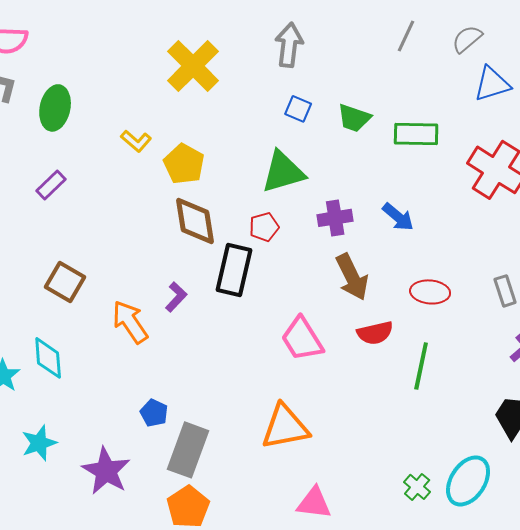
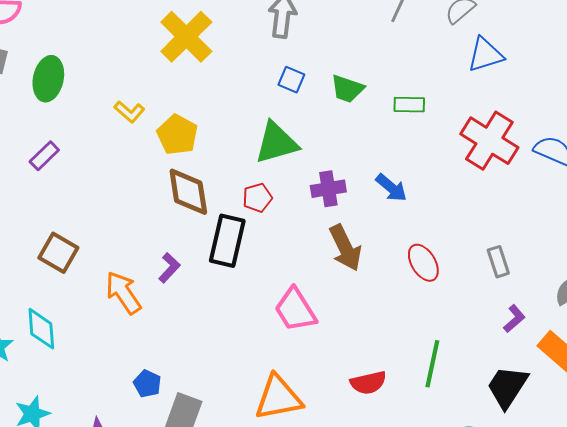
green rectangle: (416, 134) -> (409, 105), size x0.7
red ellipse: (430, 292) -> (423, 263), turned 54
red semicircle: (375, 333) -> (368, 383), moved
green line: (421, 366) -> (432, 364), moved

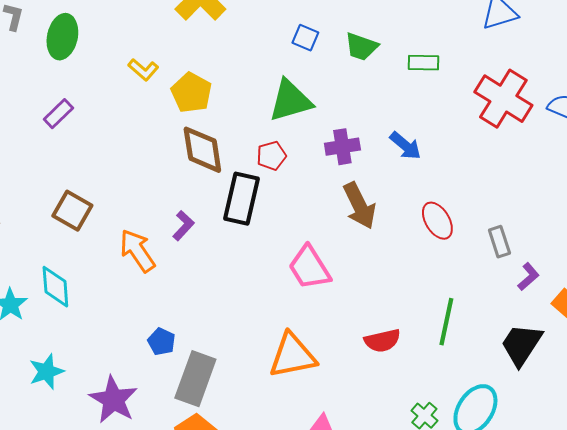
gray rectangle: (498, 262) -> (499, 242), moved

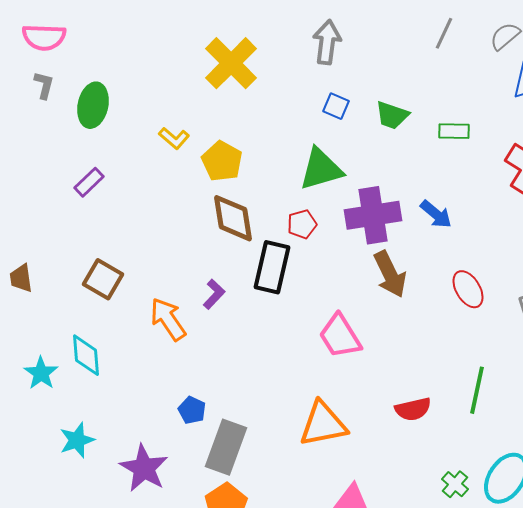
purple cross: (342, 147) -> (373, 215), size x1.6

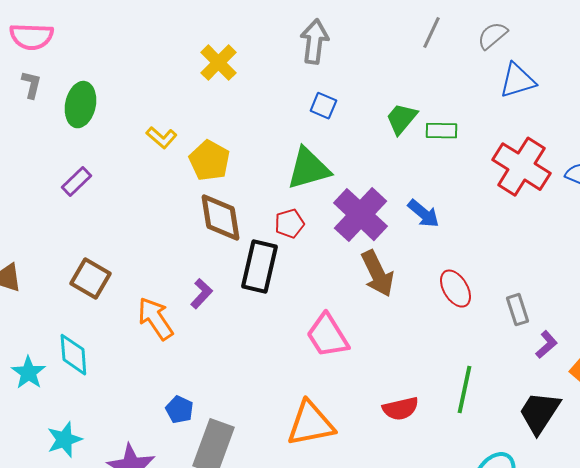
yellow cross: (231, 63) -> (218, 63), size x0.7
green trapezoid: (392, 115) -> (401, 119), moved, turned 111
purple cross: (373, 215) -> (360, 215), turned -38

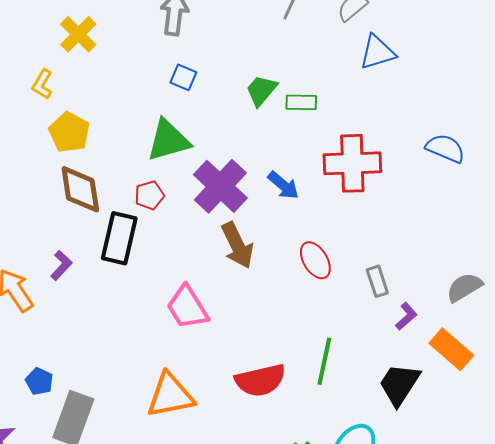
yellow L-shape: (161, 138) -> (42, 84), moved, turned 80
red cross: (521, 167) -> (352, 163), moved, turned -34
red semicircle: (400, 409) -> (260, 380), size x1.4

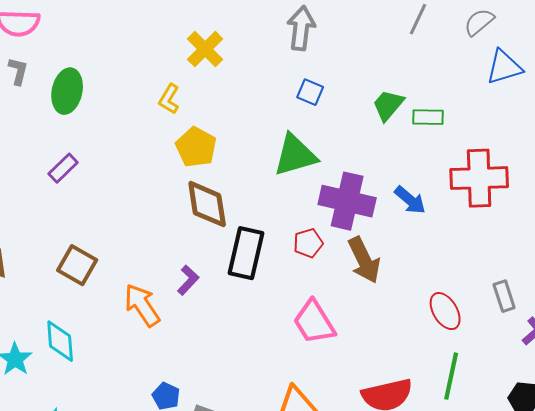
purple cross: (220, 186) -> (347, 201), turned -30
red pentagon: (149, 195) -> (308, 243), moved
red ellipse: (315, 260) -> (445, 311), moved

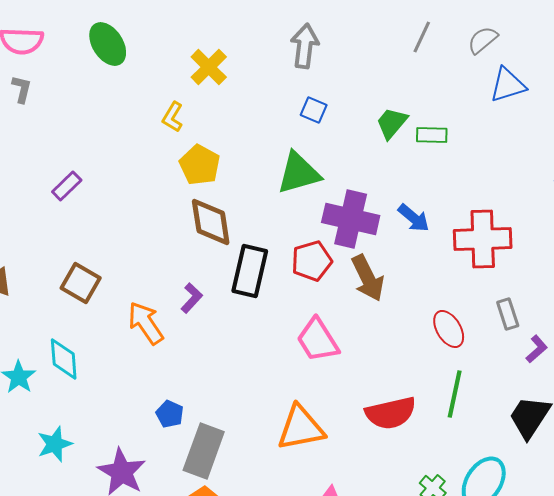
green ellipse: (67, 91) -> (108, 44), moved, turned -45
red cross: (479, 178) -> (483, 239), moved
red pentagon: (308, 243) -> (312, 261), size x1.4

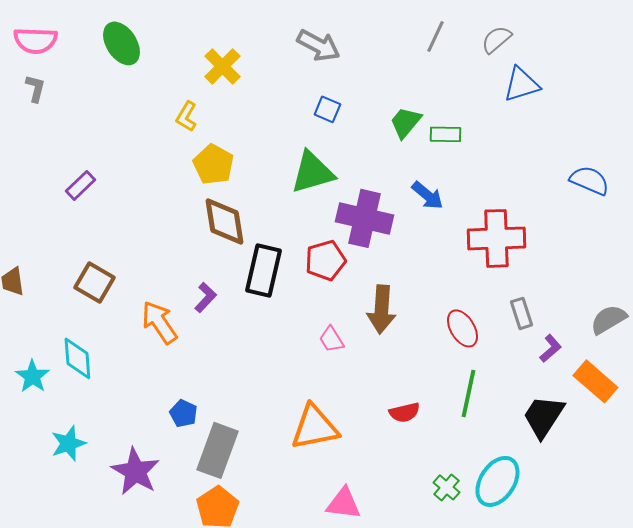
gray arrow: (305, 46) -> (318, 45), turned 111
blue arrow: (414, 218) -> (427, 195), moved
brown arrow: (368, 278) -> (381, 309), moved, turned 30
pink trapezoid: (318, 340) -> (331, 339), size x0.6
red semicircle: (391, 413) -> (404, 412), size x0.6

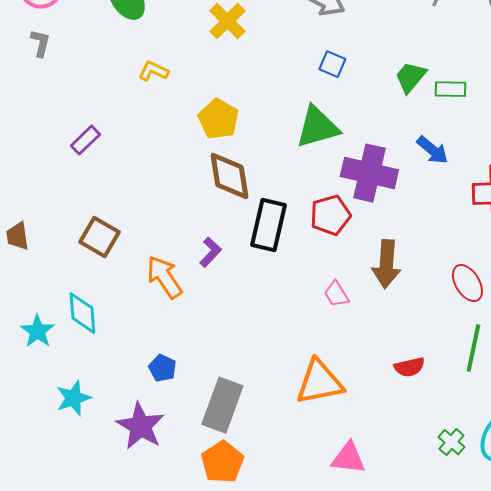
yellow L-shape: (186, 116) -> (153, 71), moved, turned 84
blue pentagon: (183, 413) -> (162, 368), moved

